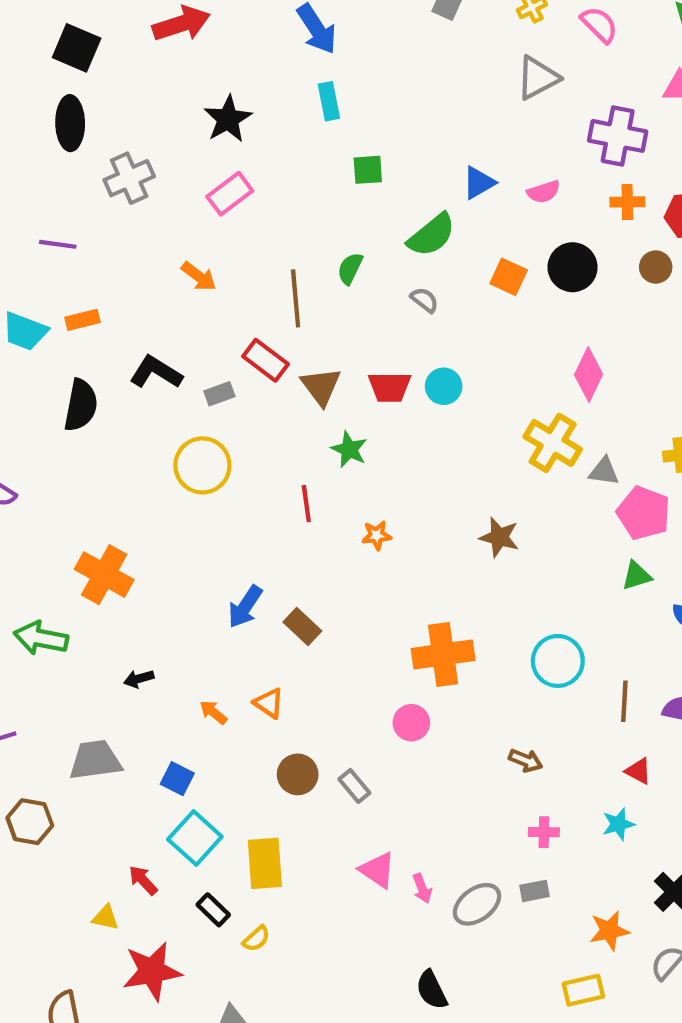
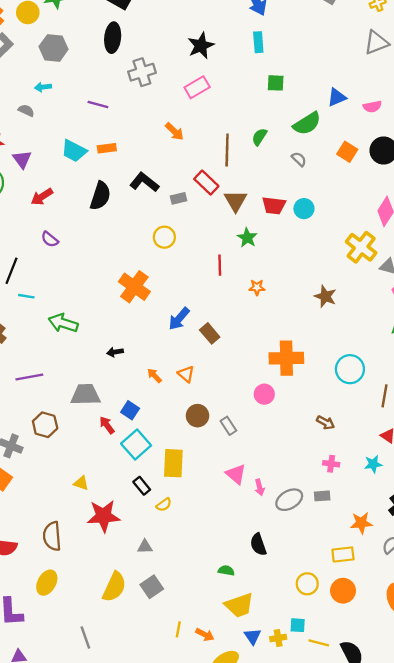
yellow circle: (202, 465) -> (164, 237), size x0.7
orange cross: (104, 575) -> (134, 287), moved
red arrow: (143, 880) -> (107, 425), moved

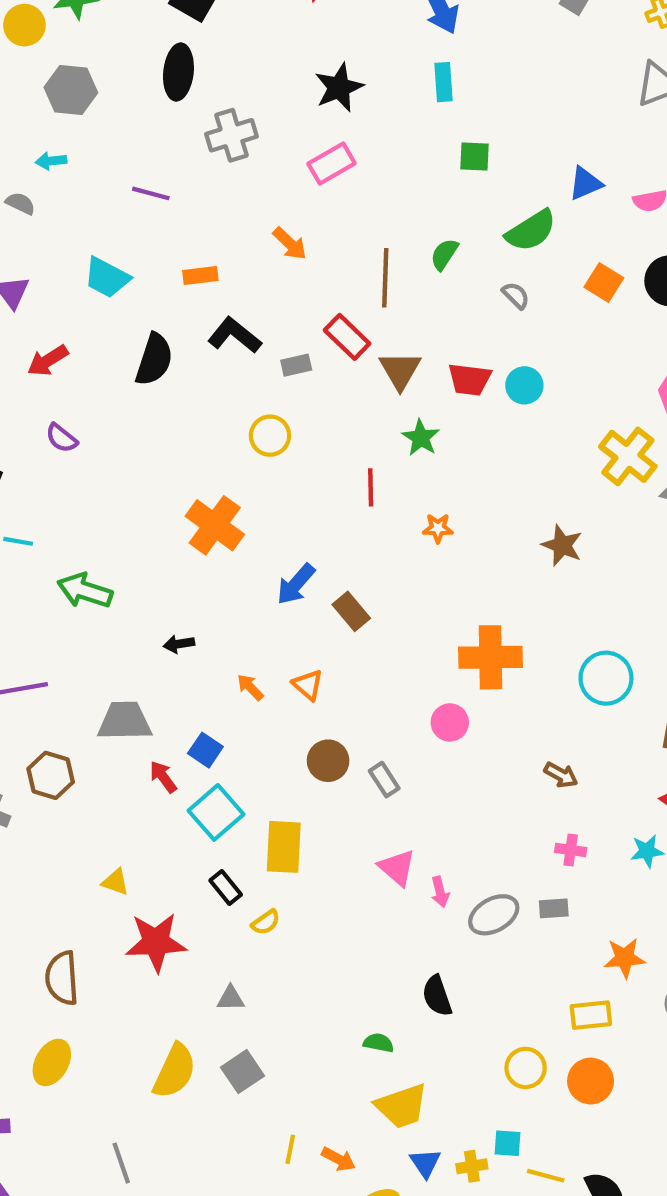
orange rectangle: (107, 148) -> (200, 276), moved

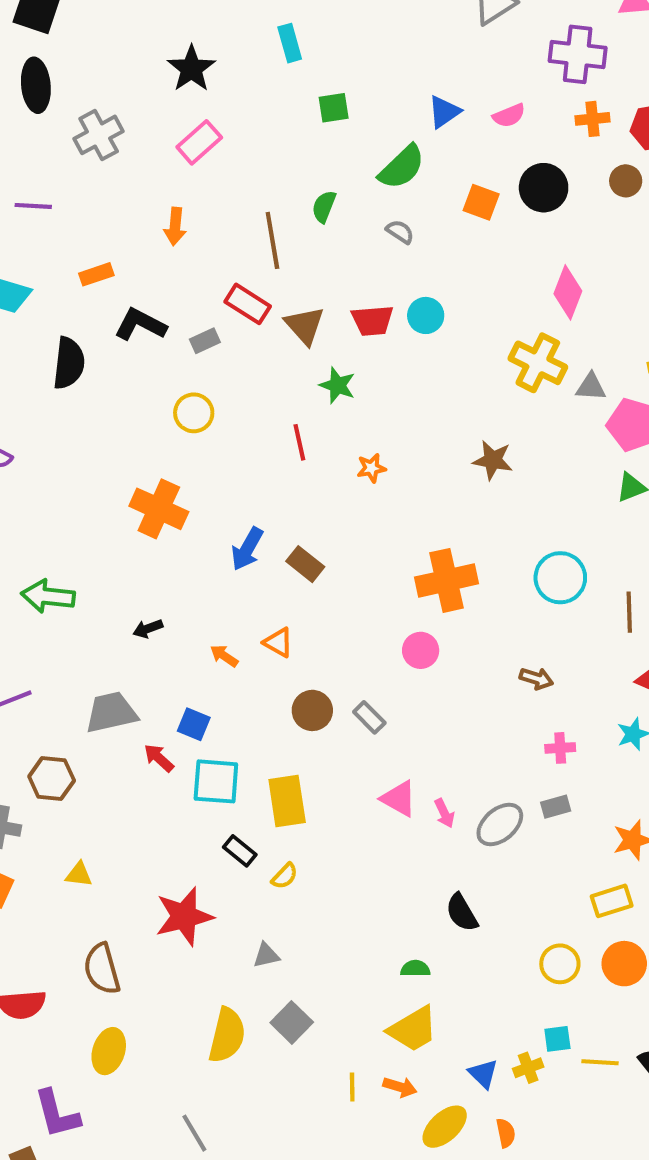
orange arrow: (290, 244) -> (175, 226), turned 63
cyan square: (216, 812) -> (216, 781), turned -33
yellow triangle: (115, 882) -> (79, 874), moved
yellow trapezoid: (402, 1106) -> (413, 1029), moved

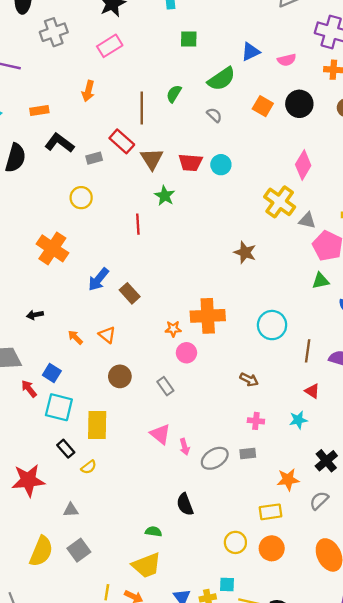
orange star: (371, 468) -> (173, 329), moved
gray rectangle: (369, 717) -> (165, 386), moved

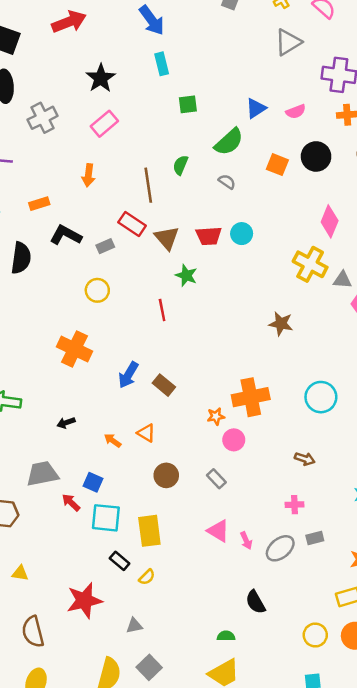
pink cross: (256, 421) -> (294, 505), moved

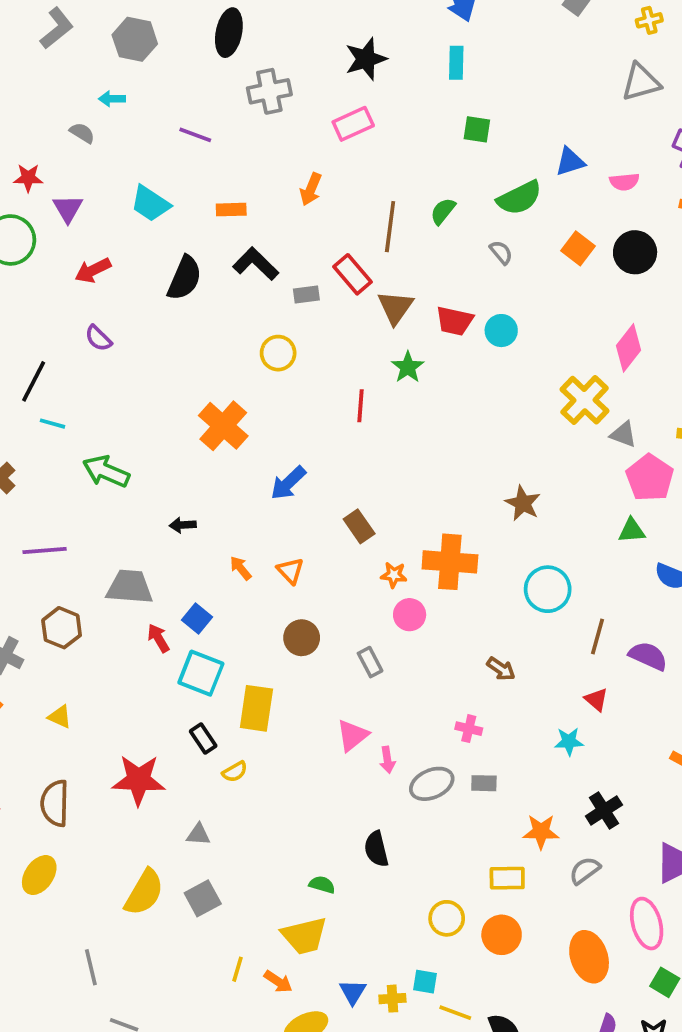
brown star: (281, 324) -> (523, 503), moved
brown rectangle: (164, 385) -> (359, 526), moved
pink triangle: (218, 531) -> (352, 735), turned 35

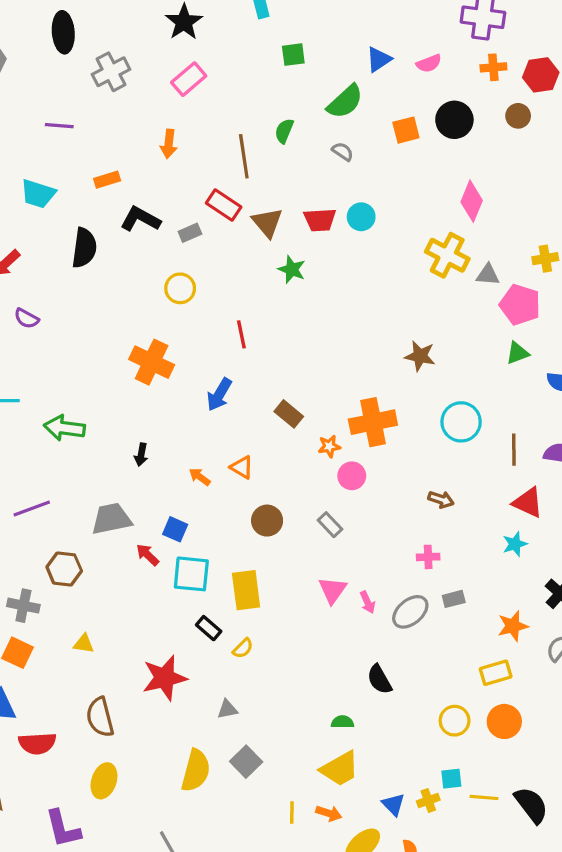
orange square: (578, 248) -> (406, 130), turned -36
red line: (360, 406) -> (241, 334), moved
black arrow: (183, 525) -> (141, 455), turned -60
red triangle: (596, 700) -> (528, 503), size x1.5

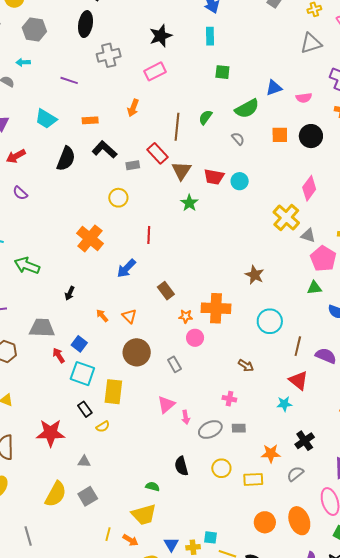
brown circle: (267, 521) -> (137, 352), size x1.4
yellow circle: (455, 721) -> (221, 468), moved
orange circle: (504, 721) -> (265, 522), moved

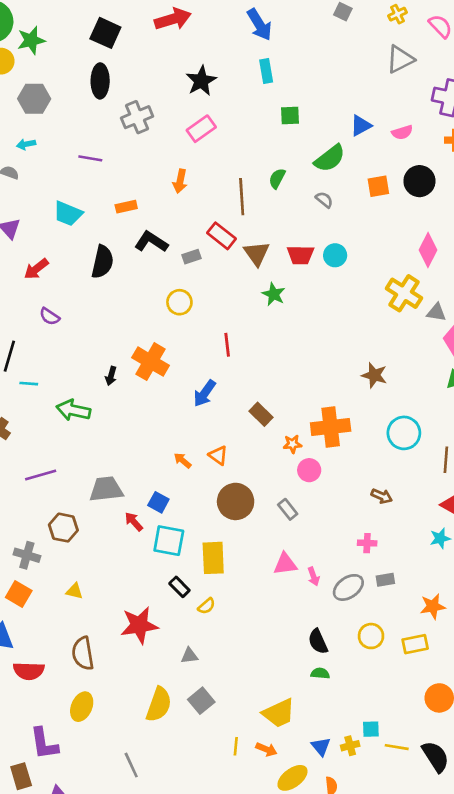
black arrow: (70, 293) -> (111, 376), moved
pink triangle: (166, 405) -> (285, 564), turned 42
green semicircle: (152, 487) -> (320, 673), moved

